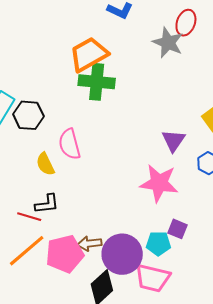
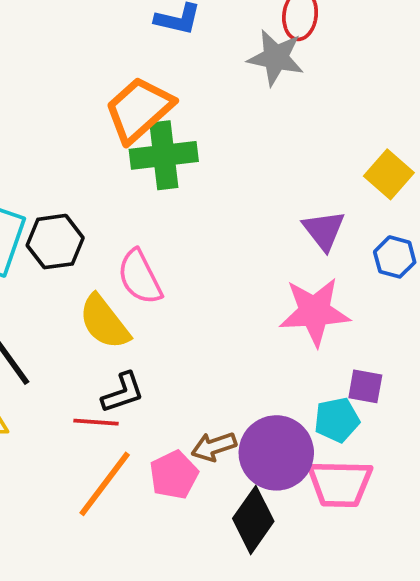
yellow semicircle: (45, 164) -> (104, 322), size x1.4
pink pentagon: (65, 254) -> (174, 475), size x0.7

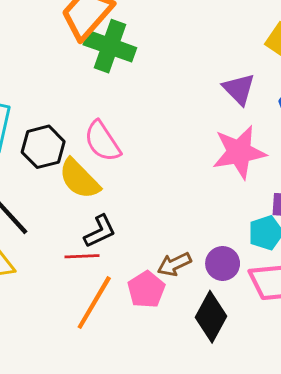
green cross: (164, 155) -> (110, 46), turned 33
black hexagon: (55, 242) -> (43, 147), moved
purple circle: (276, 453) -> (223, 263), size x0.6

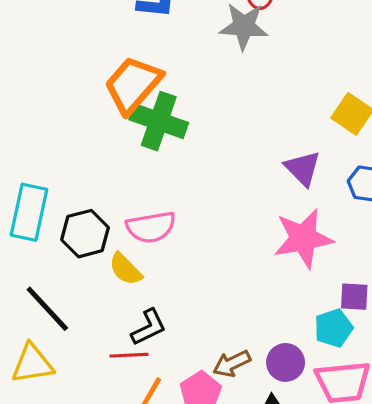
pink semicircle: (102, 141) -> (151, 227), turned -66
yellow semicircle: (79, 179) -> (125, 269), size x0.7

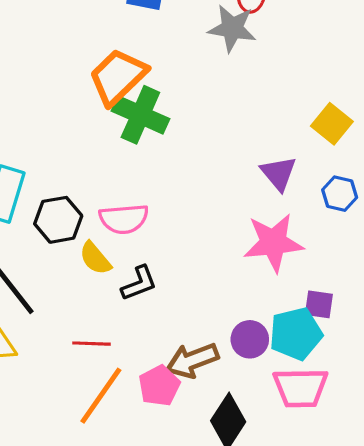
black L-shape: (149, 327) -> (139, 283), moved
cyan pentagon: (334, 328) -> (296, 334), size x1.4
purple circle: (286, 362) -> (250, 339), moved
brown arrow: (232, 364) -> (192, 360), size x1.4

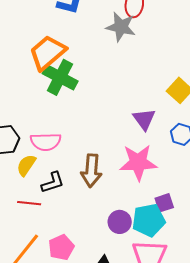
yellow semicircle: (95, 258) -> (26, 165), turned 70
purple square: (319, 304) -> (164, 203), turned -30
red line: (91, 344) -> (29, 203), moved
brown arrow: (192, 360) -> (91, 171), moved, turned -68

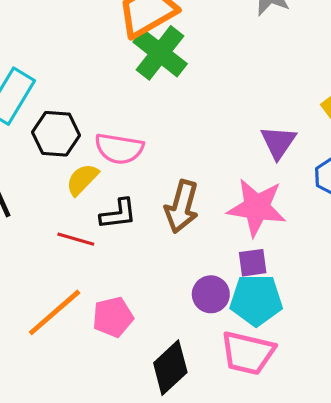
purple square: (164, 203) -> (253, 263), moved

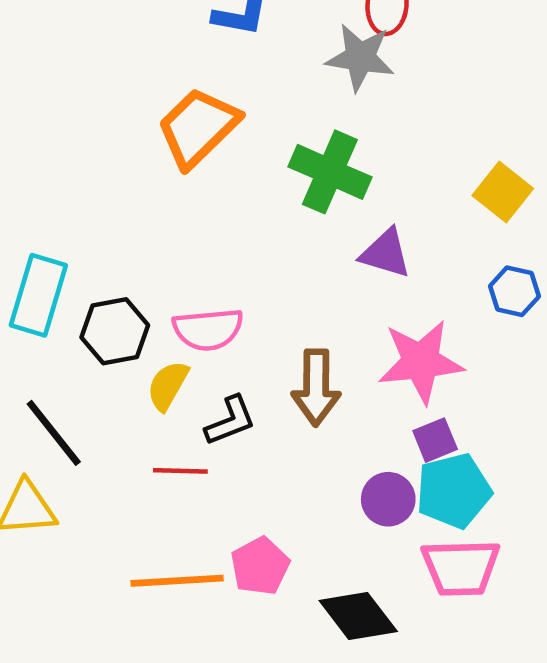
green cross: (160, 53) -> (330, 172), moved
purple triangle: (278, 142) -> (385, 253), moved, turned -33
orange line: (55, 312) -> (177, 581), turned 52
black diamond: (170, 368) -> (358, 616), turned -70

